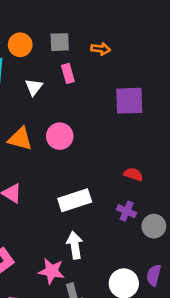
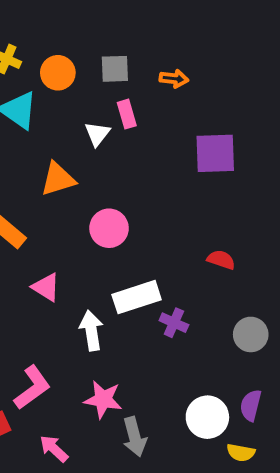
white triangle: (34, 87) -> (97, 134), moved
pink circle: (60, 136) -> (109, 228), moved
orange triangle: (20, 139) -> (58, 179), moved, turned -32
purple cross: (127, 211) -> (174, 323), moved
white arrow: (75, 245) -> (91, 331), moved

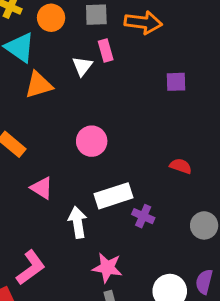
orange arrow: (174, 79) -> (143, 22), size x1.6
purple square: (215, 153) -> (176, 82), size x0.6
orange triangle: (58, 179) -> (39, 85), moved
pink star: (103, 399) -> (107, 268), moved

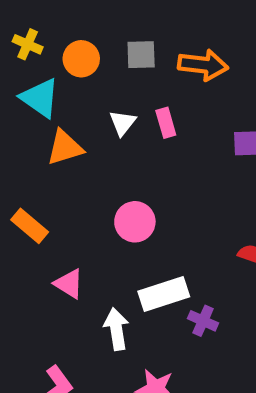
pink rectangle: (106, 51) -> (166, 123), moved

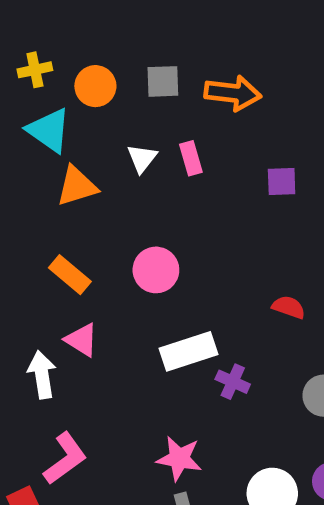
yellow cross: (28, 44) -> (35, 70), turned -36
orange rectangle: (30, 226) -> (70, 275), moved
white arrow: (116, 329) -> (42, 375), moved

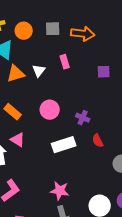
white triangle: (142, 158) -> (39, 71), moved
red semicircle: (289, 307) -> (98, 141), moved, turned -136
purple cross: (233, 382) -> (83, 118), moved

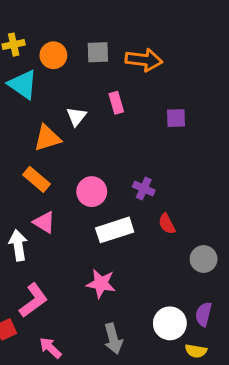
orange triangle: (16, 74) -> (47, 138), moved
pink circle: (50, 110) -> (92, 192), moved
pink star: (60, 191) -> (101, 284), moved

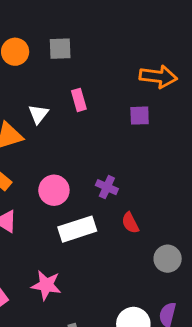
orange arrow: (144, 60) -> (158, 77), moved
pink star: (101, 284) -> (46, 285), moved

